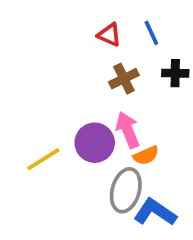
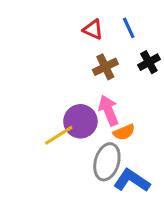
black cross: (175, 73) -> (149, 62), turned -30
yellow line: (43, 159) -> (59, 135), moved

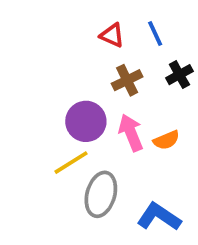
purple circle: (80, 121) -> (86, 121), moved
orange semicircle: (124, 132) -> (166, 140), moved
gray ellipse: (107, 162) -> (101, 194), moved

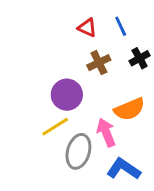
pink arrow: (131, 133) -> (106, 132), moved
orange semicircle: (166, 140) -> (129, 109), size x1.5

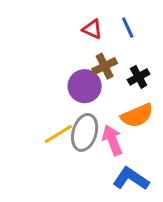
black cross: (140, 58) -> (139, 77), moved
purple circle: (67, 95) -> (85, 86), moved
gray ellipse: (78, 151) -> (85, 132), moved

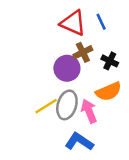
red triangle: (92, 29) -> (73, 23), size x1.6
black cross: (139, 77) -> (110, 61), turned -35
blue L-shape: (131, 179) -> (79, 142), moved

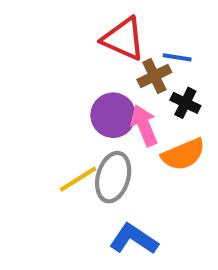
blue line: (101, 22) -> (177, 57), moved, turned -56
brown cross: (83, 52) -> (154, 76), moved
pink arrow: (89, 111) -> (144, 126), moved

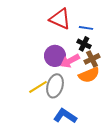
brown cross: (154, 76) -> (92, 59), moved
black cross: (185, 103) -> (84, 44), moved
pink arrow: (144, 126) -> (70, 61), turned -96

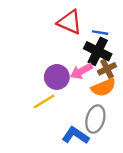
black cross: (84, 44) -> (98, 51), size x1.6
purple circle: (55, 56) -> (57, 77), moved
gray ellipse: (55, 86) -> (95, 119), moved

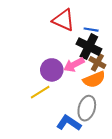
brown cross: (107, 69) -> (97, 62), turned -35

